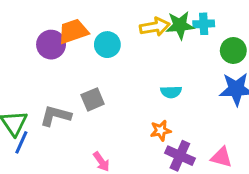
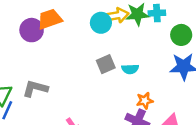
cyan circle: (107, 45) -> (101, 23), moved
gray square: (93, 99) -> (106, 64), moved
orange star: (161, 131) -> (145, 101), moved

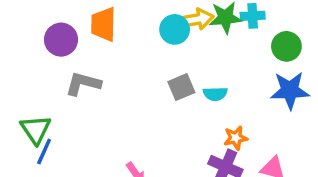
orange trapezoid: (50, 19) -> (103, 24), turned -70
purple circle: (32, 30) -> (61, 40), moved
gray L-shape: (35, 88) -> (83, 84), moved

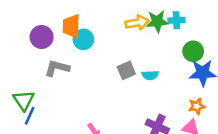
cyan circle: (175, 29) -> (83, 39), moved
green circle: (286, 46) -> (193, 51), moved
orange star: (236, 138) -> (197, 106), moved

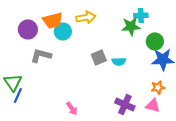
green star: (157, 21) -> (131, 26), moved
yellow arrow: (137, 23) -> (86, 17), moved
orange trapezoid: (71, 26) -> (53, 20), turned -105

